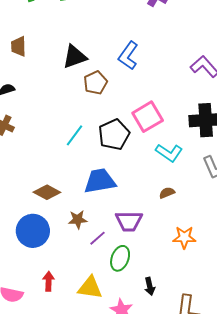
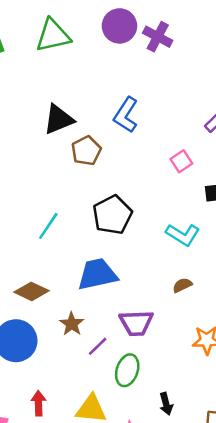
pink square: (148, 117) -> (181, 161), moved, size x0.6
cyan line: (75, 135) -> (48, 226), moved
brown star: (78, 220) -> (72, 324), turned -30

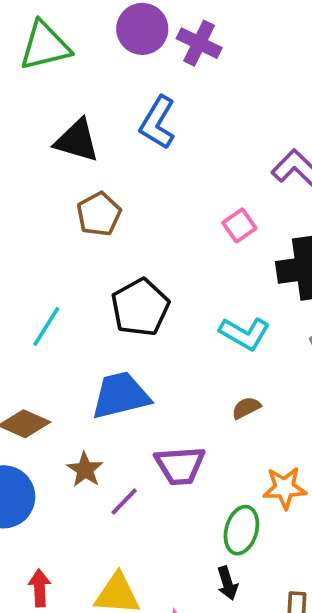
blue L-shape: (126, 115) -> (158, 123), moved
black triangle: (59, 119) -> (77, 140), moved, turned 40
green ellipse: (127, 370) -> (241, 530), moved

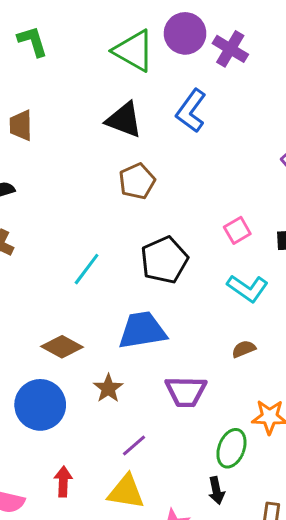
green triangle: (45, 46) -> (134, 51), moved, turned 39
pink square: (239, 225) -> (237, 230), moved
purple line: (124, 501) -> (134, 445), moved

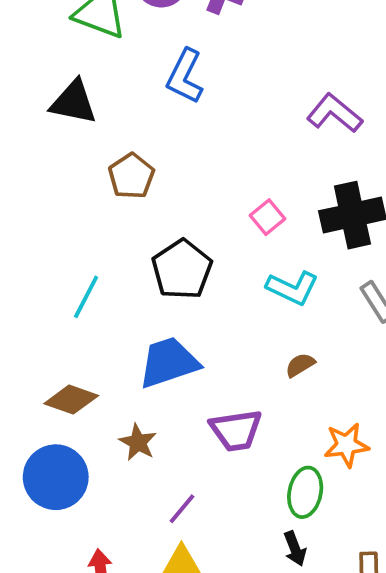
black triangle: (124, 120) -> (74, 102), moved

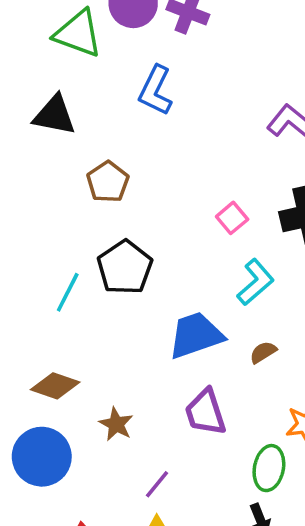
black pentagon: (182, 269) -> (125, 267), moved
cyan L-shape: (292, 288) -> (255, 282), turned -66
blue trapezoid: (169, 362) -> (196, 335), moved
purple trapezoid: (236, 430) -> (205, 412), turned 81

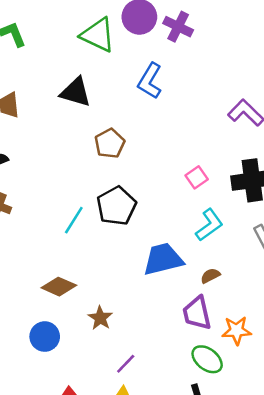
purple trapezoid: (205, 412) -> (197, 313), moved
blue circle: (42, 457) -> (45, 337), size x0.7
green ellipse: (269, 468) -> (207, 359), turned -68

